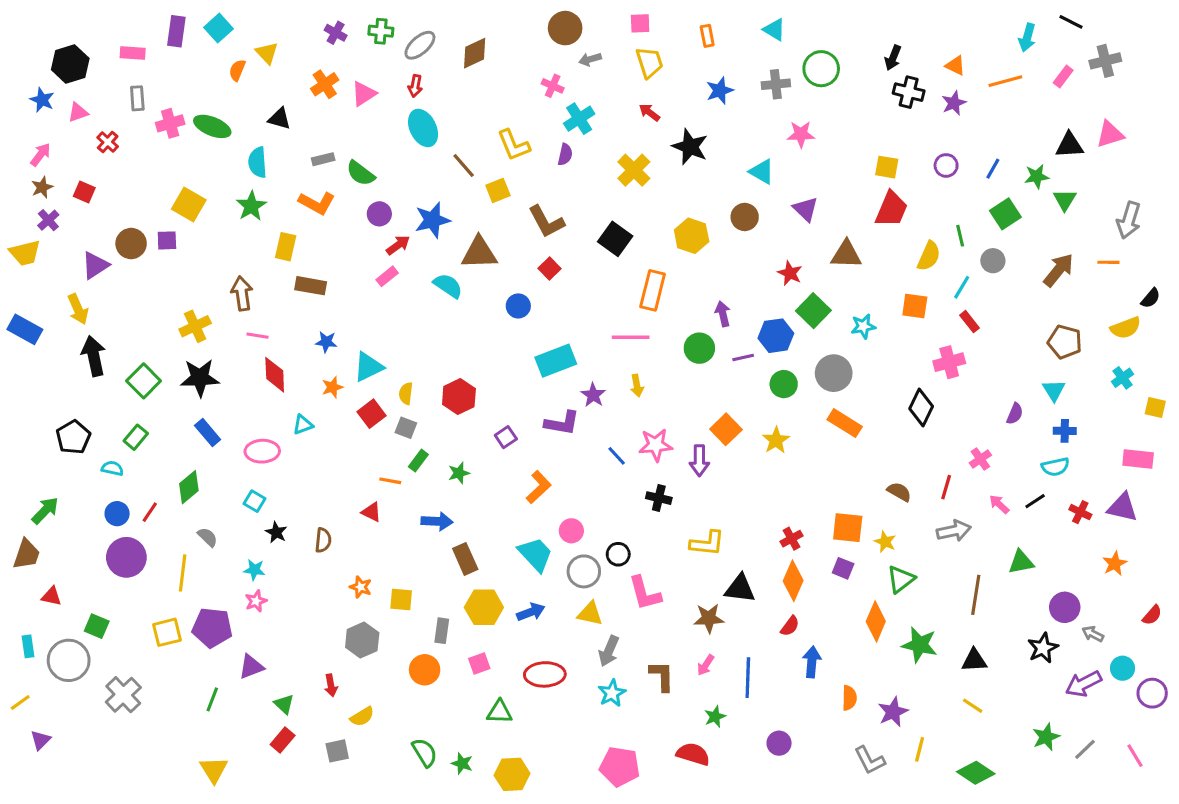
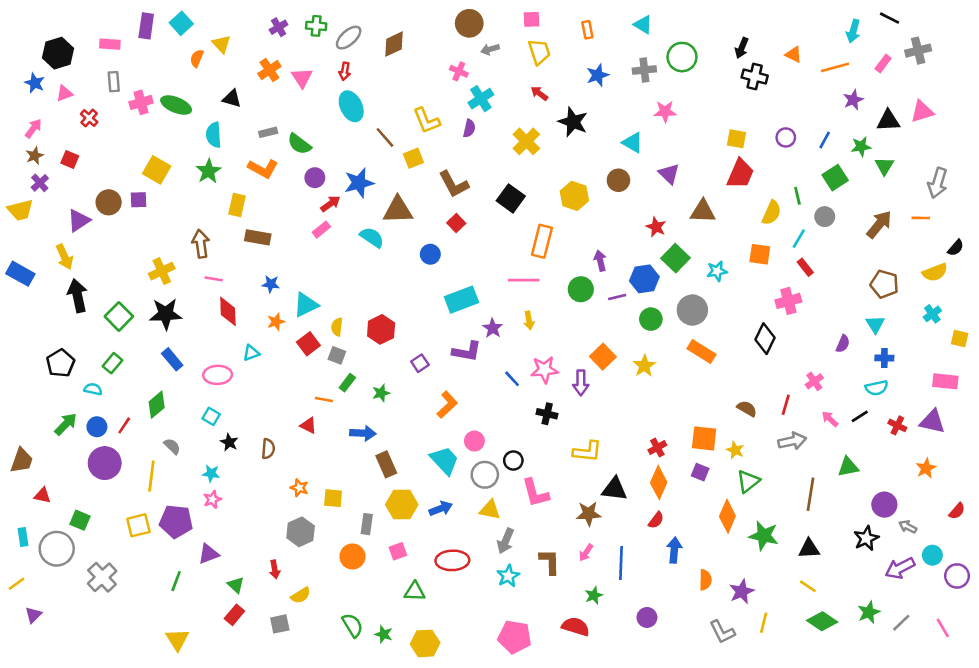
purple cross: (336, 33) -> (279, 27), turned 30
pink triangle: (364, 94) -> (302, 78), turned -30
purple star: (954, 103) -> (853, 100), moved
green arrow: (45, 511) -> (66, 424), moved
green diamond: (976, 773) -> (822, 621), moved

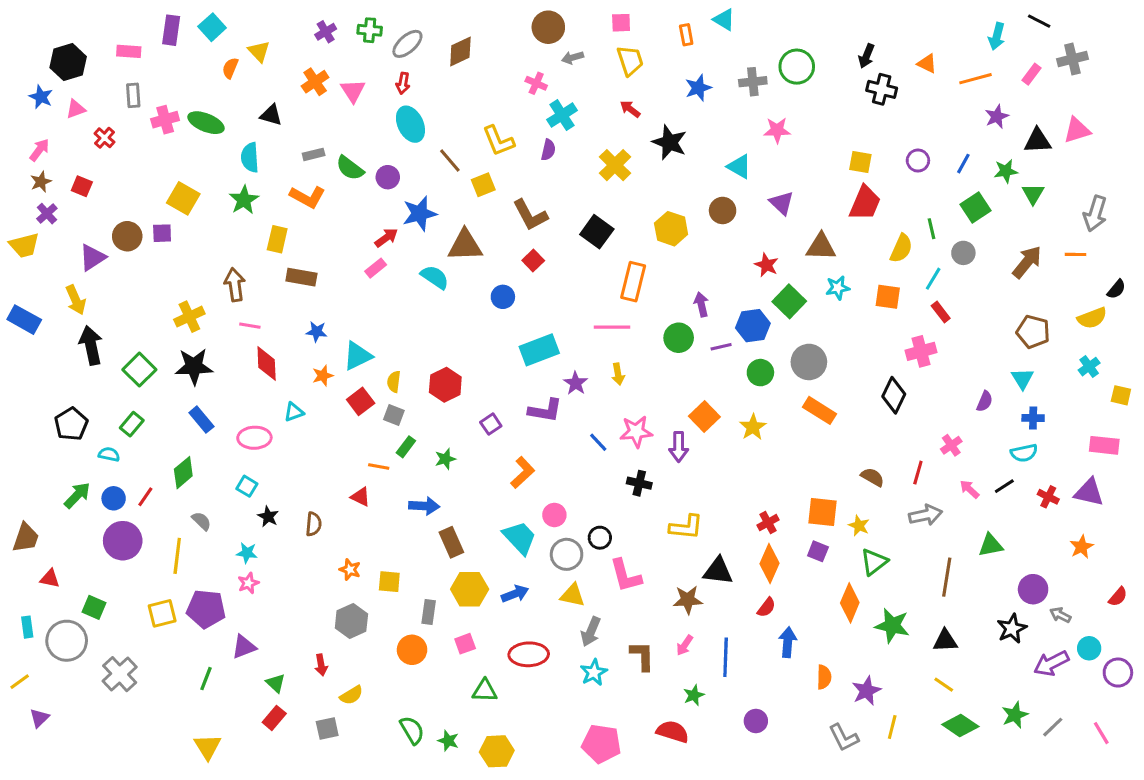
cyan triangle: (643, 25) -> (724, 20), moved
purple circle: (315, 178) -> (388, 177), moved
cyan star: (717, 271) -> (838, 288), moved

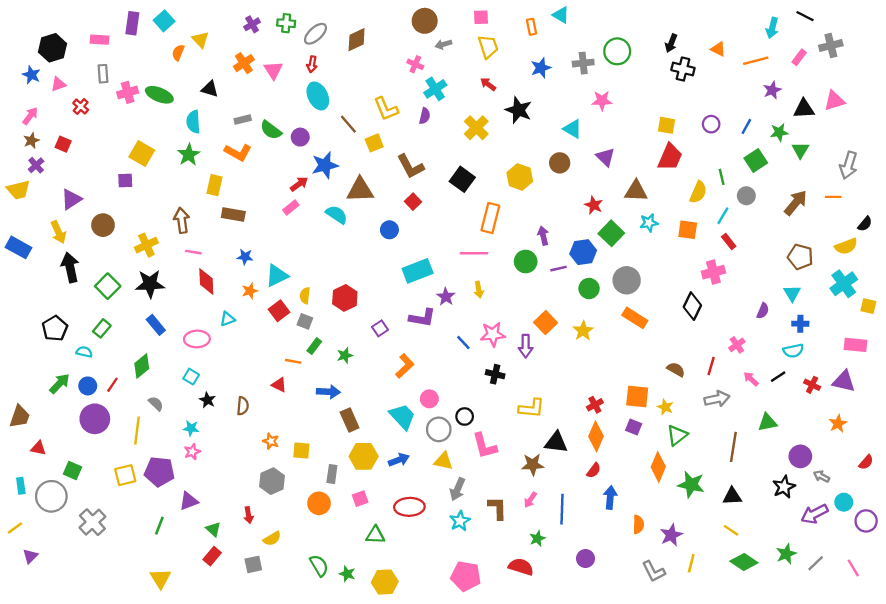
brown circle: (127, 236) -> (103, 225), moved
cyan cross: (1089, 367) -> (844, 284), size x1.6

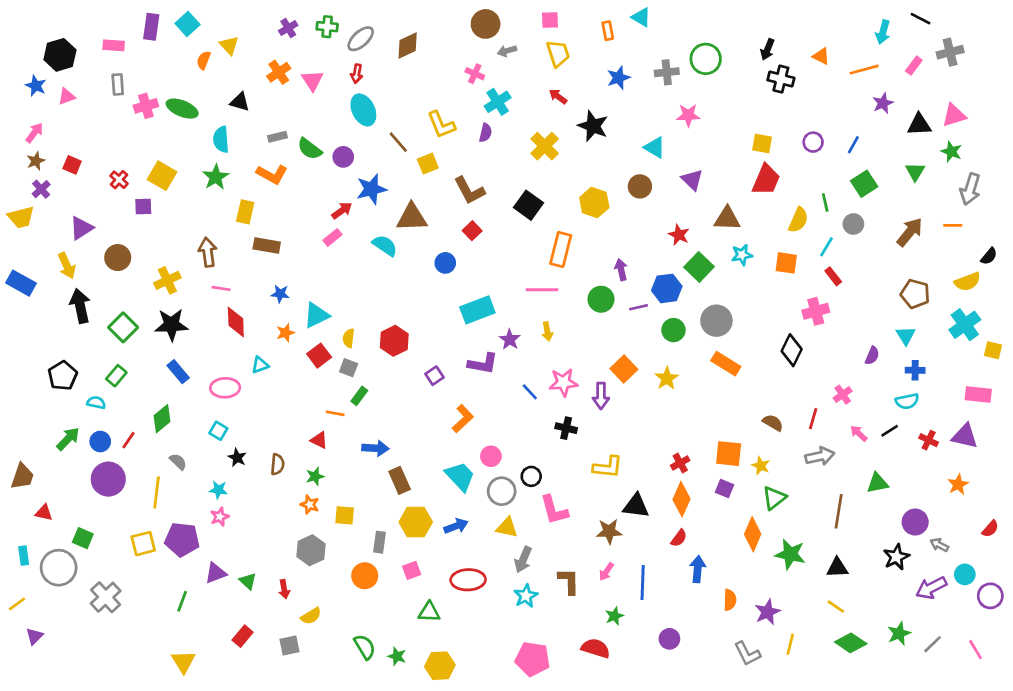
red cross: (81, 107) -> (119, 180), moved
green star: (779, 132) -> (951, 152), moved, turned 30
green star: (345, 355) -> (315, 476), moved
green triangle: (213, 529) -> (248, 581), moved

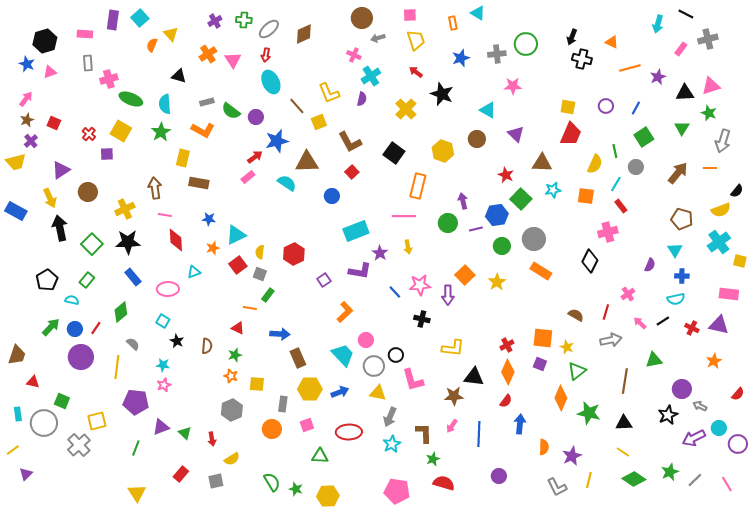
orange line: (864, 70) -> (630, 68), moved
green ellipse: (182, 109) -> (131, 99), moved
yellow square: (143, 544) -> (97, 421), moved
green star: (614, 616) -> (433, 459), moved

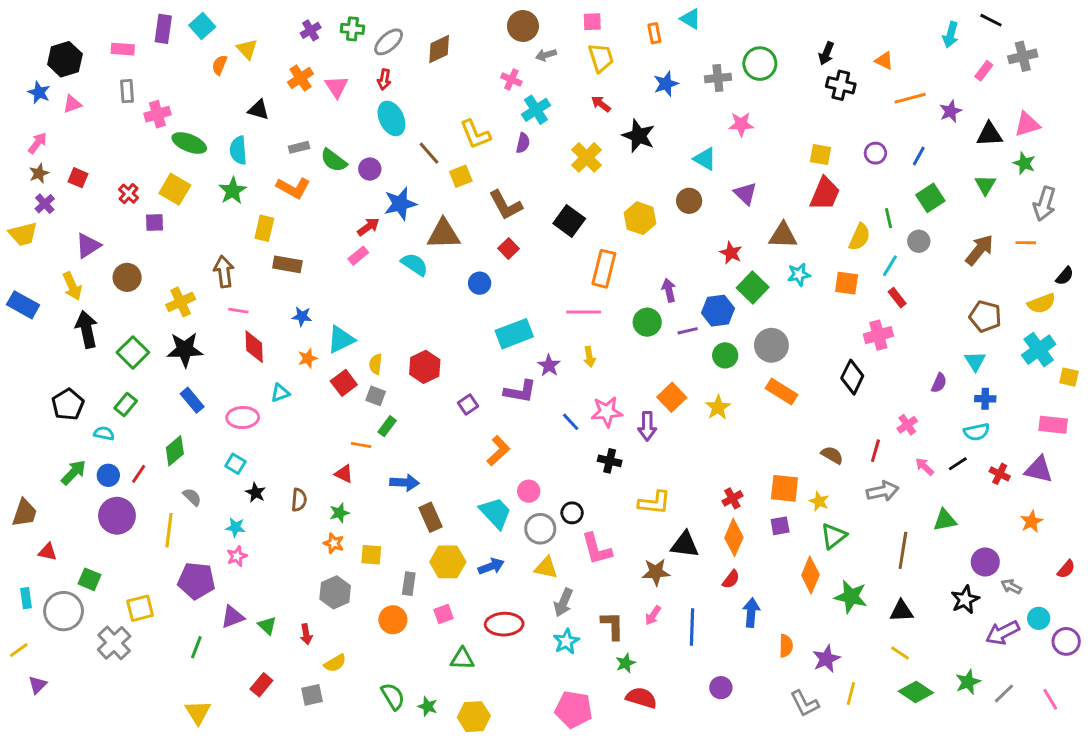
purple square: (540, 364) -> (780, 526), turned -32

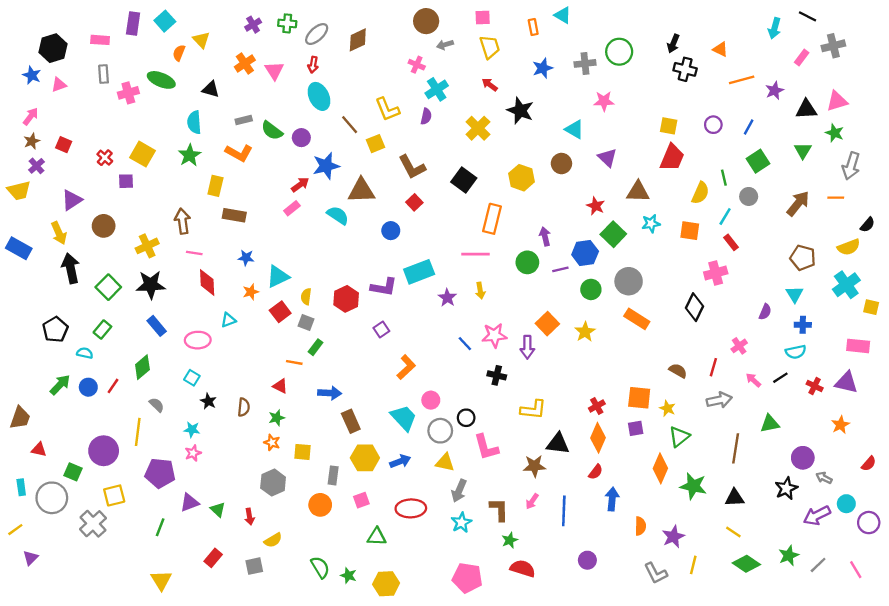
green ellipse: (189, 143) -> (161, 80), moved
purple L-shape: (520, 392) -> (384, 287), moved
purple circle: (117, 516) -> (104, 451), moved

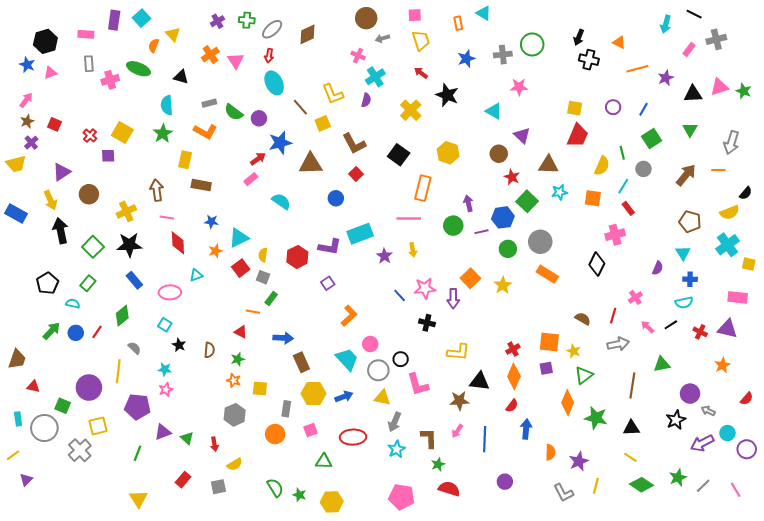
green star: (835, 133) -> (744, 91), moved
brown circle: (561, 164) -> (499, 154), moved
cyan semicircle: (338, 215) -> (281, 201), moved

